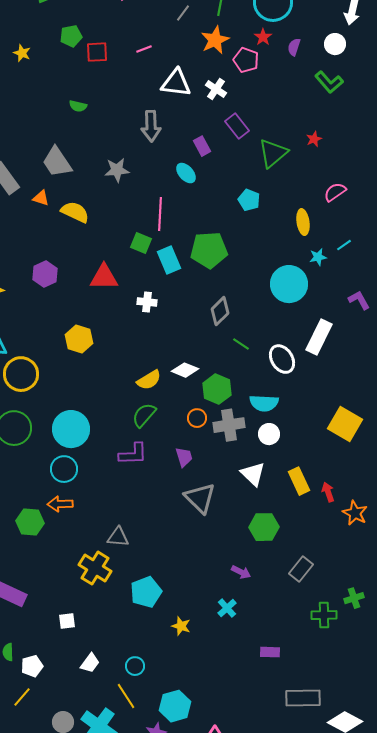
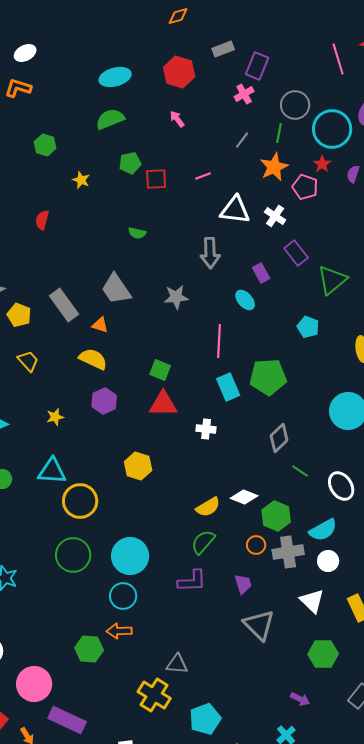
yellow semicircle: (75, 212) -> (93, 359), moved
green square: (141, 243) -> (160, 370), moved
cyan semicircle: (264, 403) -> (323, 530), turned -32

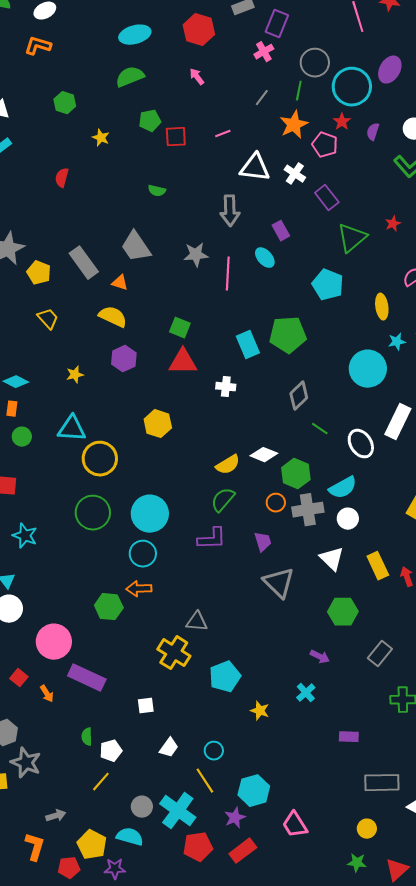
purple rectangle: (296, 253) -> (327, 198), moved
cyan pentagon: (308, 327) -> (328, 285), size x1.4
pink line: (219, 341) -> (228, 274), moved

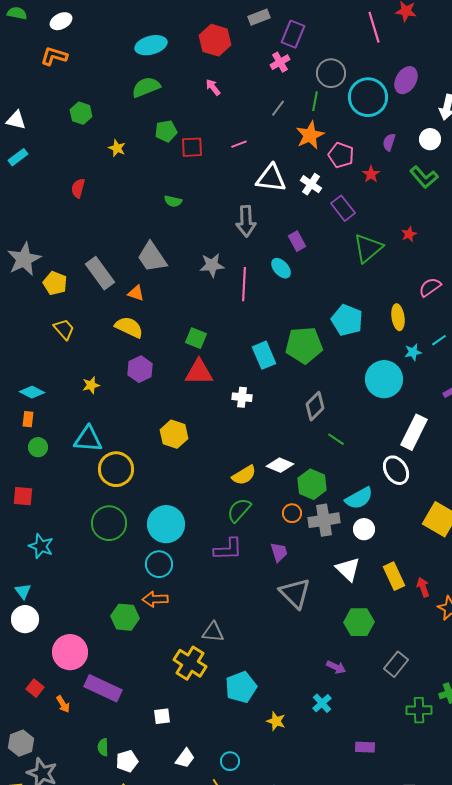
red star: (342, 122) -> (371, 174), moved
cyan pentagon: (328, 285) -> (347, 320), moved
white ellipse: (361, 444) -> (396, 470), moved

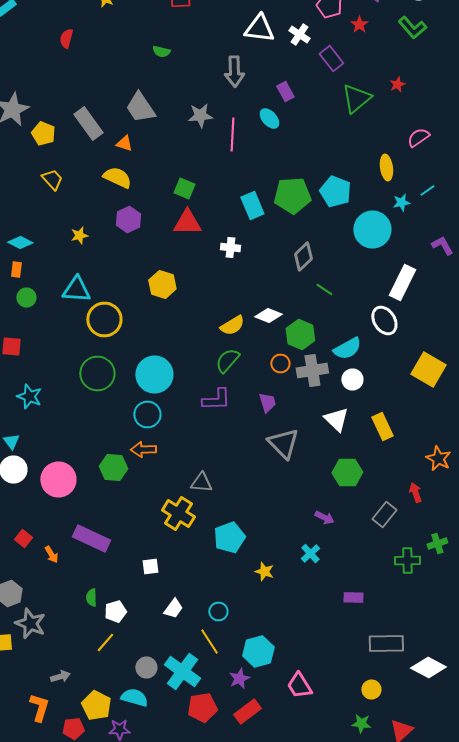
cyan pentagon: (347, 320) -> (335, 192), moved
red arrow: (423, 587) -> (415, 492), moved
pink circle: (70, 652) -> (58, 480), moved

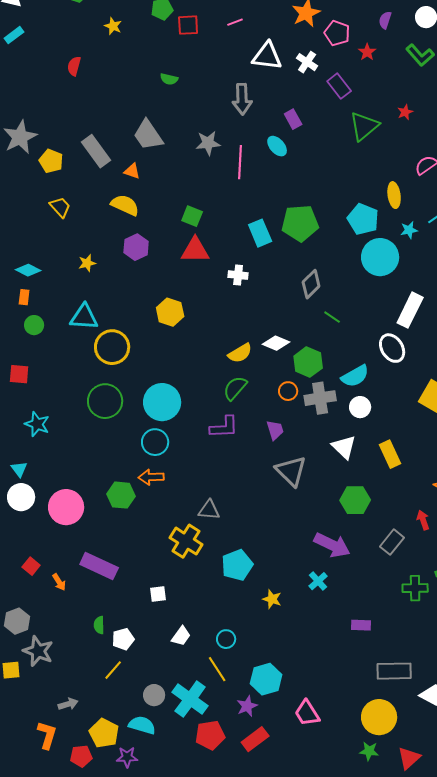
cyan pentagon: (335, 192) -> (363, 219), moved
purple arrow: (324, 518) -> (332, 545), size x1.8
yellow circle: (371, 690) -> (379, 717), size x1.8

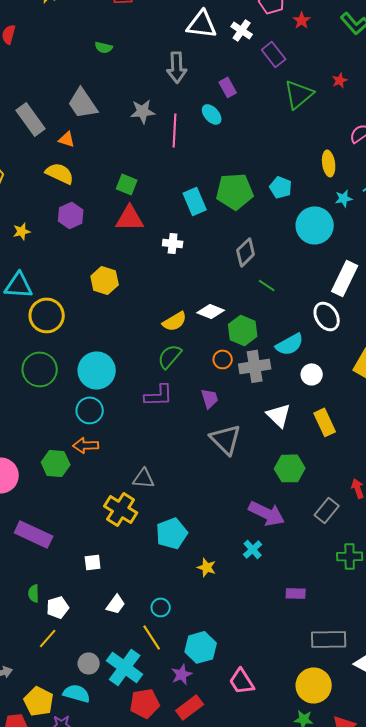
cyan pentagon: (363, 219) -> (281, 187), moved, size x0.7
white circle: (360, 407) -> (312, 374), moved

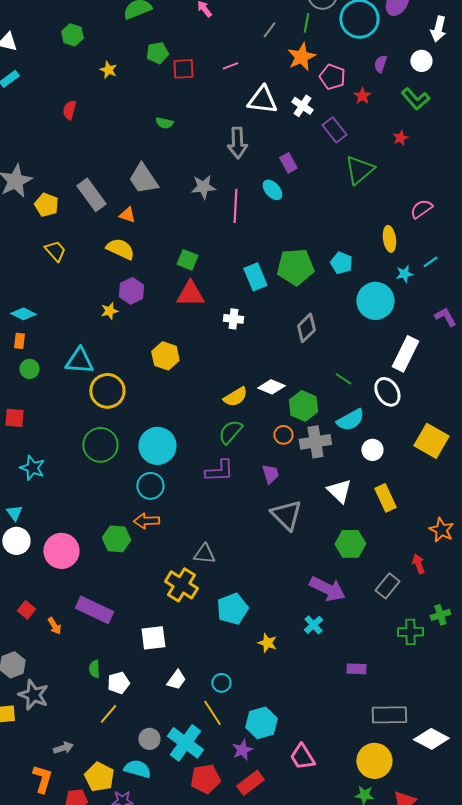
red star: (340, 80) -> (400, 138), moved
yellow star: (22, 231) -> (109, 311), moved
green line: (267, 285) -> (343, 379), moved
white square: (93, 562) -> (153, 638), size x1.5

